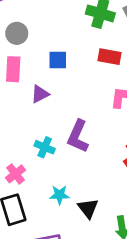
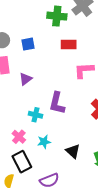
blue square: (58, 60) -> (28, 44), moved
cyan star: (60, 195) -> (44, 142), moved

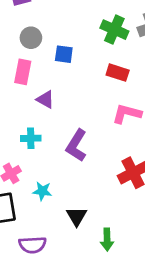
purple triangle: (26, 79) -> (45, 99), turned 48
cyan cross: (36, 115) -> (31, 138), moved, turned -32

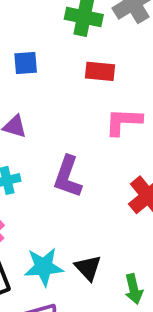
cyan star: (42, 191) -> (44, 267), moved, size x1.5

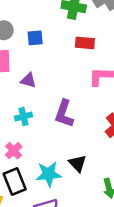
black triangle: (88, 268) -> (78, 163), moved

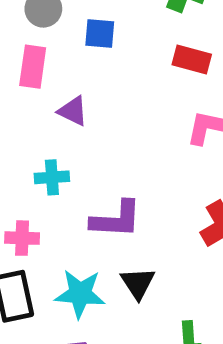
purple L-shape: (64, 114) -> (116, 219), moved, turned -116
pink cross: (14, 151) -> (22, 238), turned 35

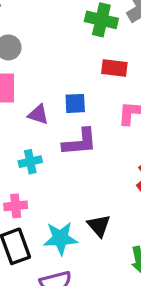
blue square: (100, 33) -> (75, 103), moved
purple L-shape: (116, 219) -> (80, 142), moved

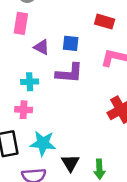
pink cross: (16, 206) -> (24, 110), moved
black triangle: (99, 226) -> (70, 163), moved

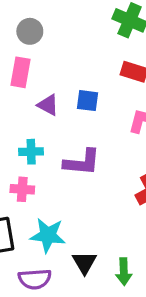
purple L-shape: (69, 73) -> (82, 162), moved

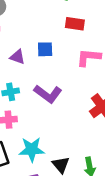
purple L-shape: (82, 162) -> (48, 94), turned 40

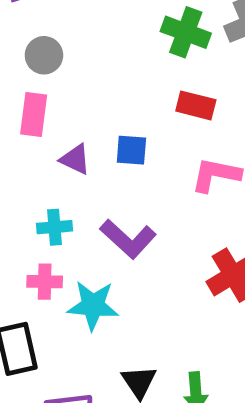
cyan star: (32, 149) -> (93, 305), moved

